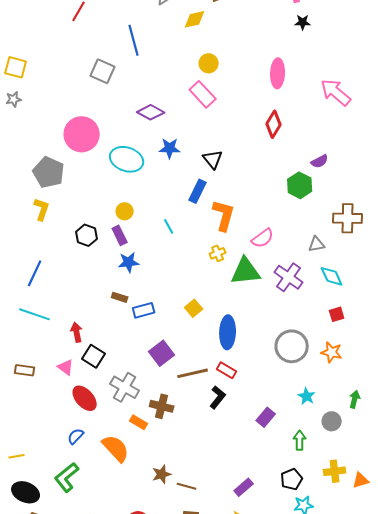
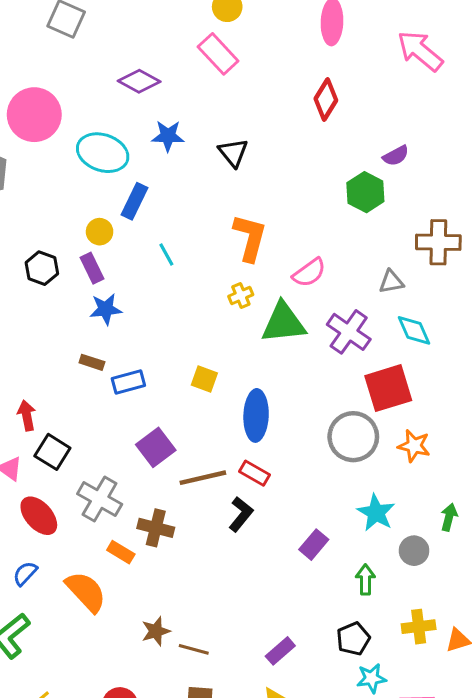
blue rectangle: (198, 191) -> (135, 201), moved
yellow square: (194, 308) -> (204, 379), turned -30
red square: (337, 314) -> (388, 388), moved, size x2.0
cyan star: (307, 396) -> (376, 513), size x1.4

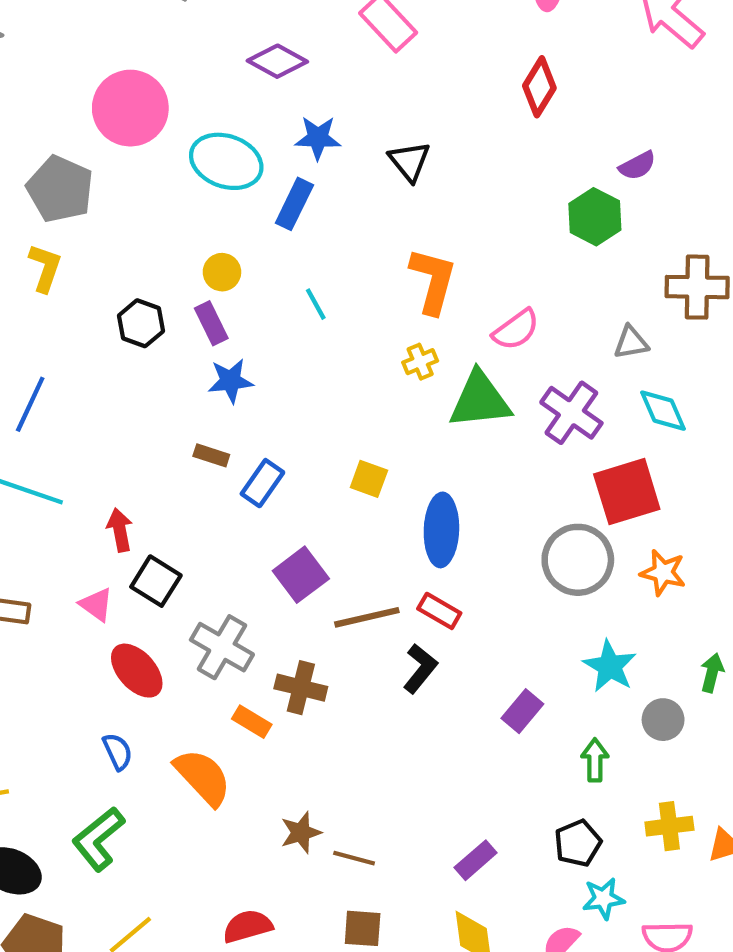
blue rectangle: (135, 201) -> (294, 204), moved
blue rectangle: (128, 382) -> (262, 483), turned -40
blue semicircle: (25, 573) -> (118, 752), turned 112

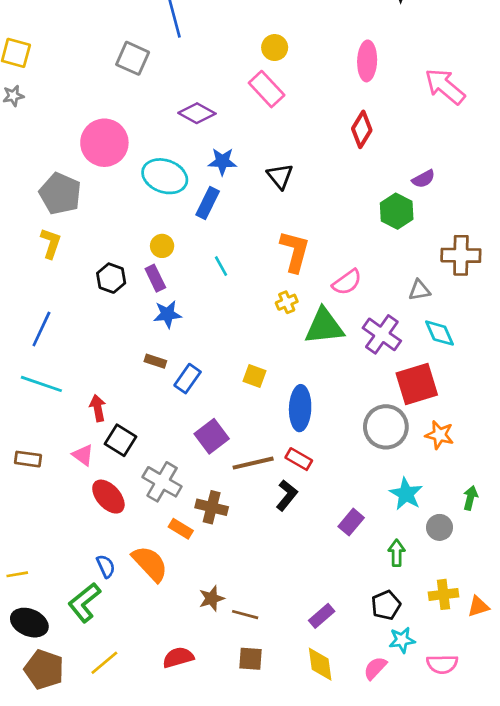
blue semicircle: (118, 752) -> (106, 566), moved

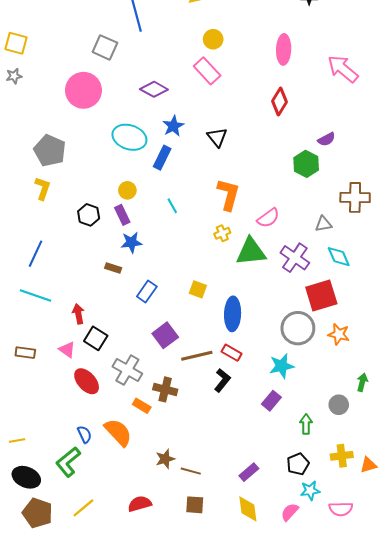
pink circle: (104, 143) -> (83, 90), moved
blue star: (222, 161) -> (173, 126), turned -30
brown rectangle: (155, 361) -> (113, 268), moved
cyan star: (406, 494) -> (282, 366), moved, turned 30

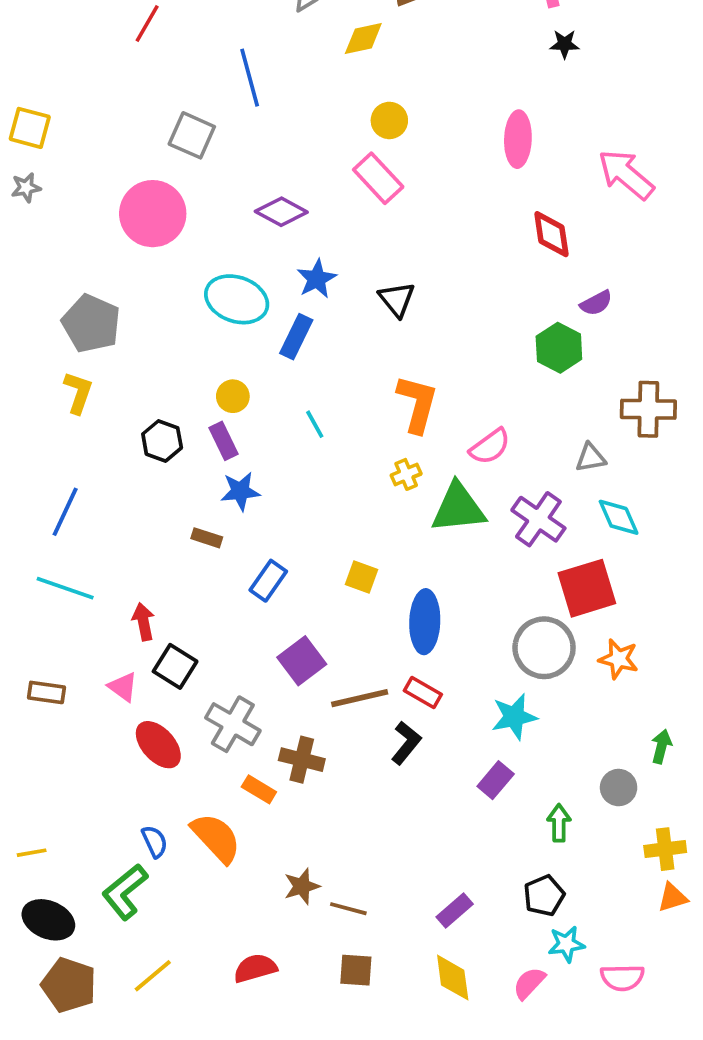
red diamond: (280, 102) -> (551, 234), moved, turned -40
yellow cross: (342, 456) -> (665, 849), moved

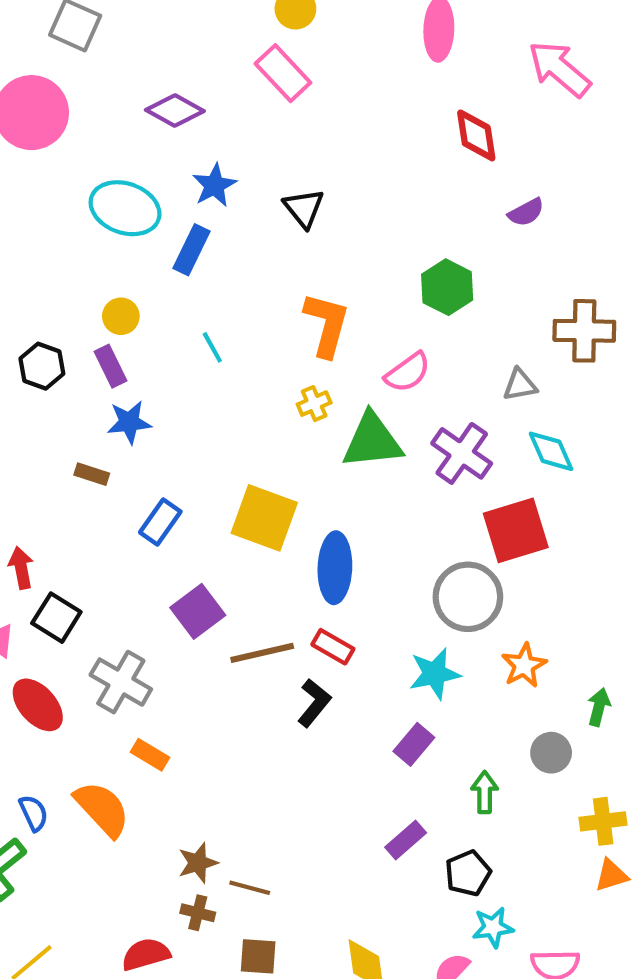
green hexagon: (559, 348) -> (447, 287), moved
yellow square: (361, 577) -> (264, 518), size x1.8
orange star: (619, 659) -> (524, 665), moved, turned 30
brown cross: (302, 760) -> (198, 913), moved, size x0.7
purple rectangle: (455, 910) -> (406, 840), moved

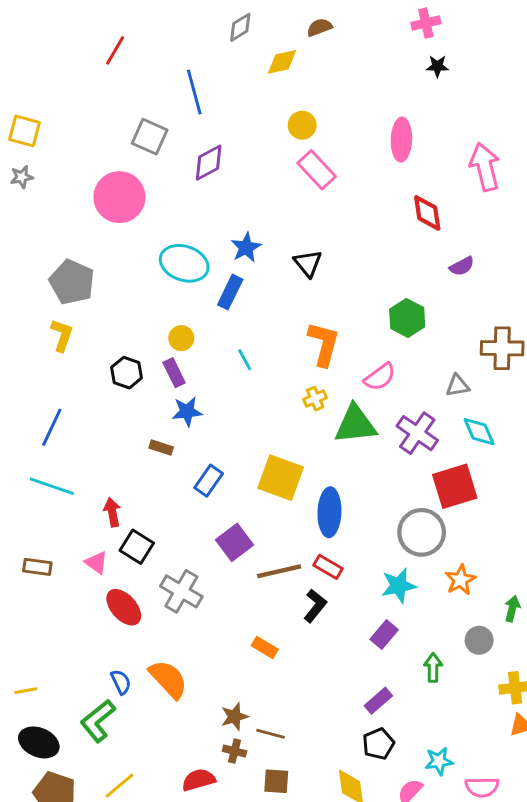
pink arrow: (559, 69) -> (485, 167), turned 36
pink rectangle: (283, 73) -> (317, 170), moved
purple diamond: (175, 111) -> (209, 163), moved, turned -57
orange rectangle: (150, 755) -> (265, 647), moved
black pentagon: (468, 873) -> (378, 744), moved

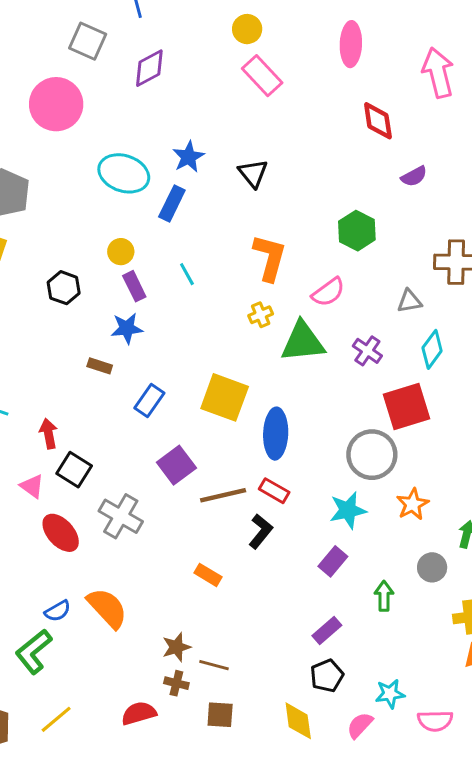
purple rectangle: (174, 373) -> (134, 286), moved
cyan diamond: (479, 432) -> (432, 349), turned 60
purple cross: (417, 433) -> (367, 351), size x0.7
blue semicircle: (121, 682) -> (58, 611), turned 85

